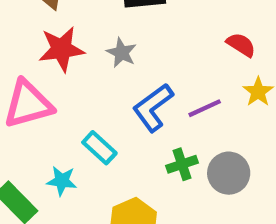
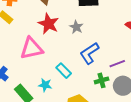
red star: (61, 49) -> (48, 24), turned 30
purple line: (205, 108) -> (117, 64), moved

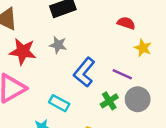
purple line: (117, 64) -> (122, 74), turned 63

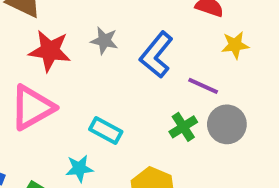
yellow star: (143, 48) -> (235, 45), turned -30
blue L-shape: (84, 72) -> (156, 55), moved

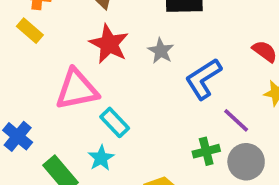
cyan rectangle: (106, 130) -> (115, 122), moved
cyan star: (79, 168) -> (101, 158), turned 30

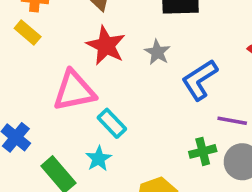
purple line: (236, 120) -> (232, 121), turned -32

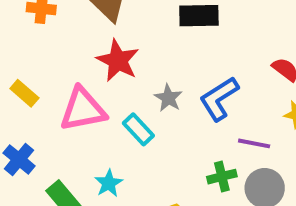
yellow rectangle: (28, 33) -> (24, 93), moved
gray star: (157, 52) -> (168, 98), moved
cyan rectangle: (112, 123) -> (138, 129), moved

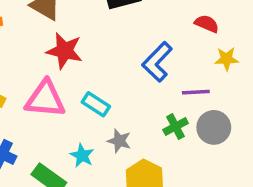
gray star: (168, 98) -> (119, 141), moved
pink triangle: (83, 109) -> (45, 99), turned 30

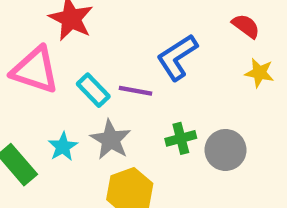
purple line: (196, 92) -> (136, 91), moved
gray star: (119, 141) -> (111, 140), size x1.4

